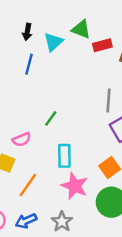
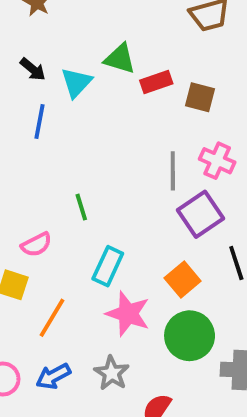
black arrow: (27, 32) -> (33, 69), turned -56
green line: (51, 118) -> (81, 207), turned -49
cyan rectangle: (64, 156) -> (108, 266), turned 30

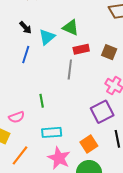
red rectangle: (156, 82) -> (81, 49), moved
gray line: (173, 171) -> (70, 70), moved
cyan rectangle: (108, 266) -> (52, 132), turned 54

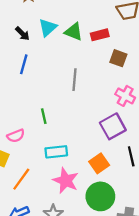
cyan triangle: (47, 37) -> (48, 28), moved
red rectangle: (81, 49) -> (100, 35), moved

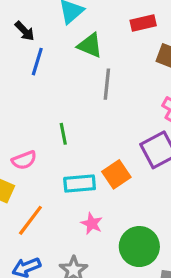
green triangle: (74, 32) -> (90, 45), moved
black arrow: (22, 34) -> (25, 31), moved
orange square: (99, 163) -> (116, 174), moved
pink star: (66, 181) -> (92, 224), size x0.6

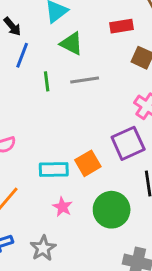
gray line: (107, 84) -> (85, 80), turned 72
green line: (63, 134) -> (47, 81), moved
green circle: (139, 247) -> (112, 210), moved

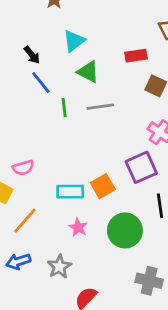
blue line: (22, 55) -> (41, 82), turned -60

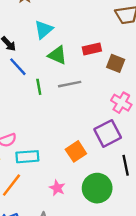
red rectangle: (136, 56) -> (92, 49), moved
cyan rectangle: (70, 192) -> (27, 157), moved

